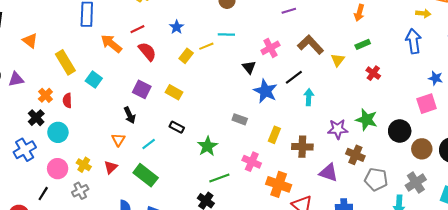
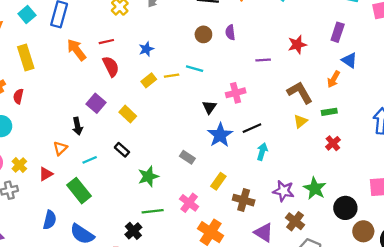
brown L-shape: (311, 45) -> (300, 92), moved
cyan square: (94, 80) -> (27, 15), moved

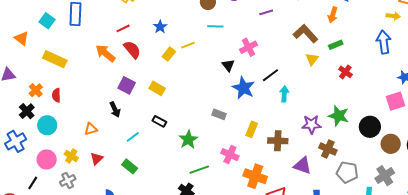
orange arrow: (76, 50) -> (105, 53), moved
yellow rectangle: (26, 57) -> (55, 59), turned -35
cyan line: (195, 69) -> (215, 26), moved
orange triangle: (60, 148) -> (91, 129), moved, turned 40
green rectangle: (79, 191) -> (130, 166), size x0.7

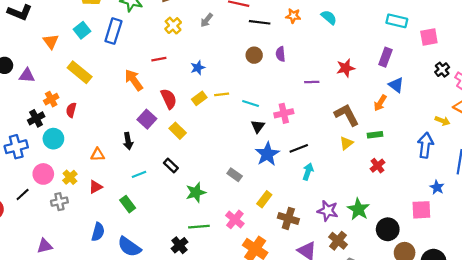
cyan line: (215, 26) -> (251, 104), moved
red semicircle: (132, 50) -> (169, 99), moved

